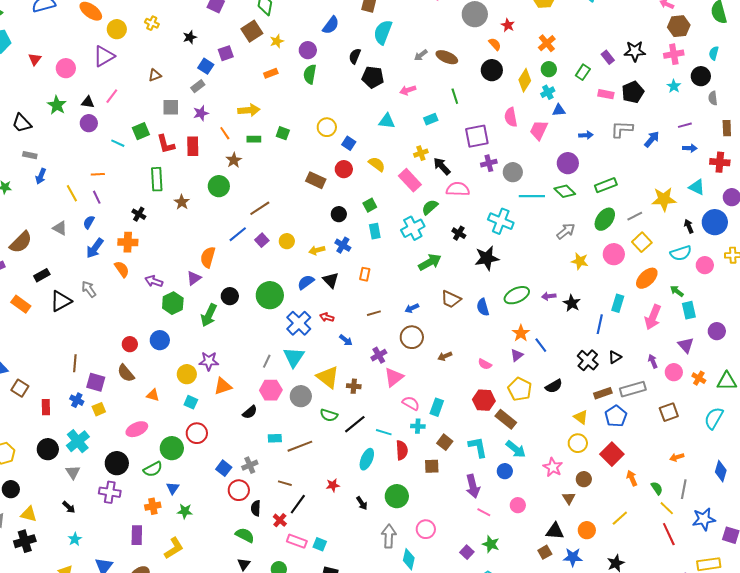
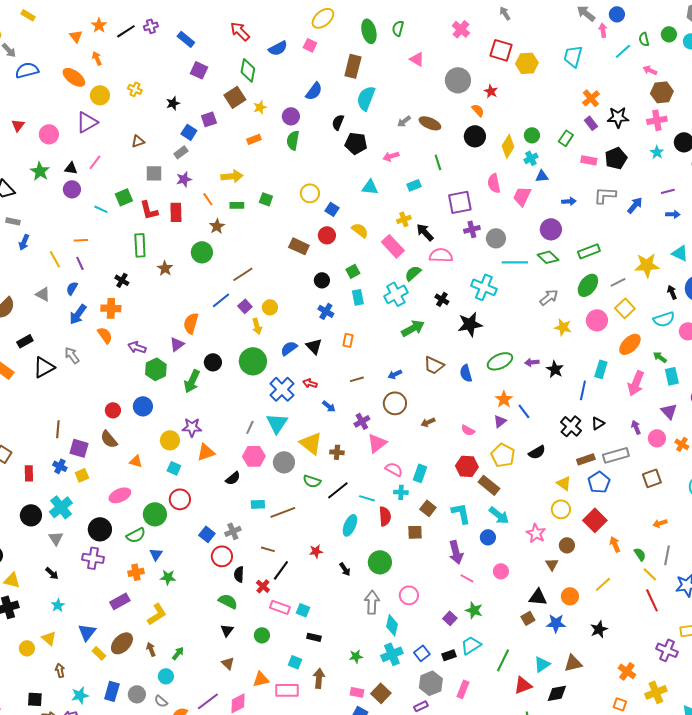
orange cross: (547, 43) -> (591, 98), moved
yellow arrow: (317, 250) -> (257, 326), moved, turned -91
purple rectangle: (137, 535) -> (120, 601), turned 60

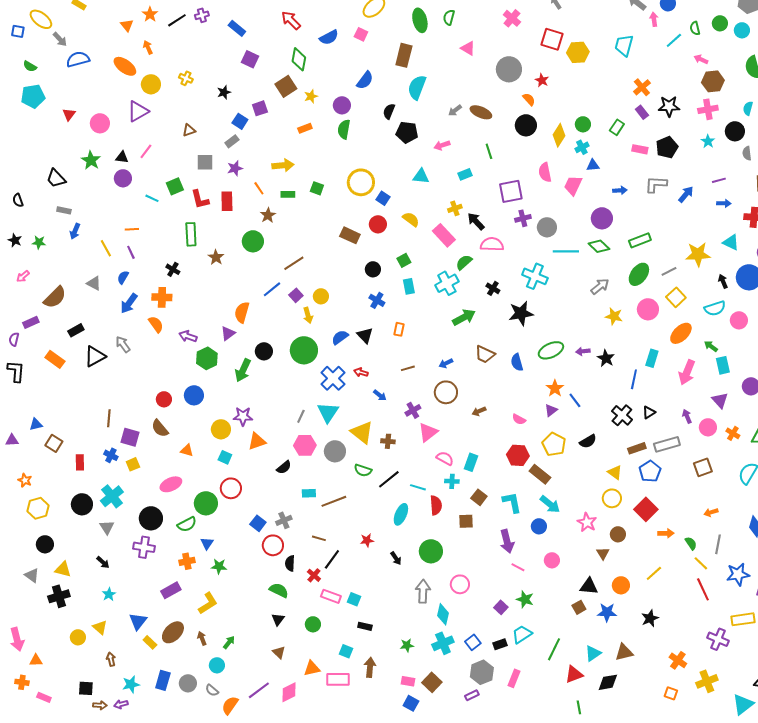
yellow circle: (310, 193) -> (361, 182), size x1.4
orange arrow: (615, 544) -> (666, 533), turned 112

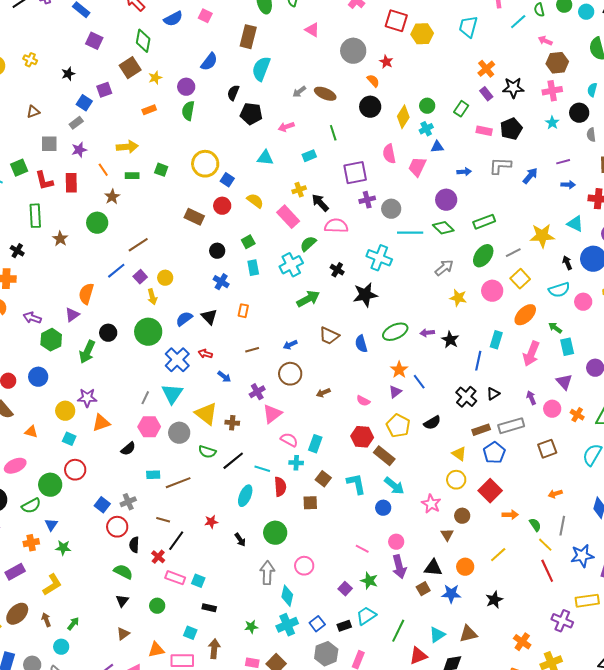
purple arrow: (507, 541) -> (399, 567), moved
brown triangle: (279, 652) -> (123, 634), turned 40

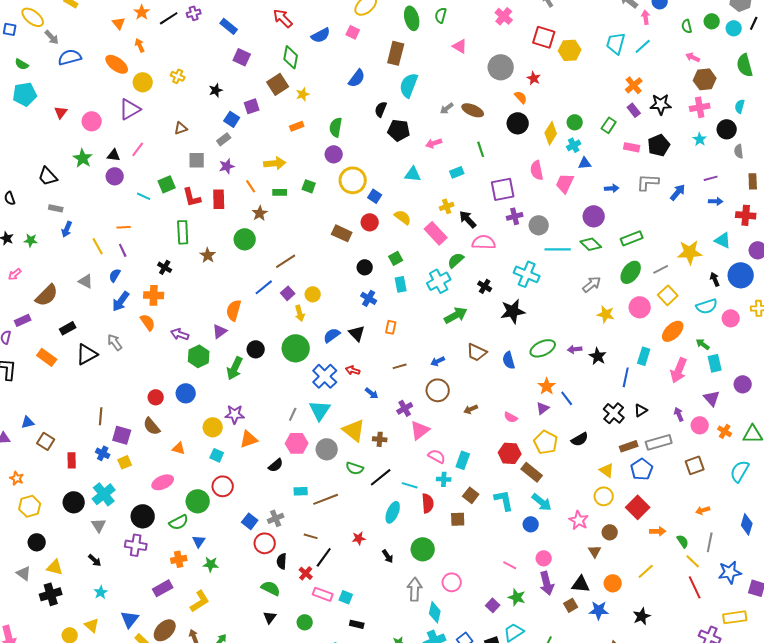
cyan line: (518, 22) -> (643, 46), moved
purple circle: (186, 87) -> (334, 154), moved

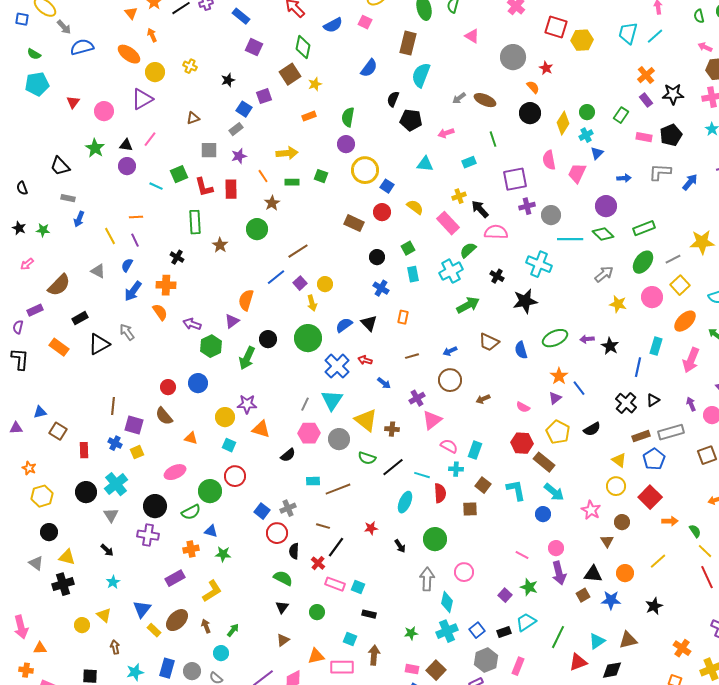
blue triangle: (585, 163) -> (597, 153), turned -40
orange triangle: (249, 439) -> (261, 429), turned 36
blue triangle: (199, 541) -> (211, 531), turned -48

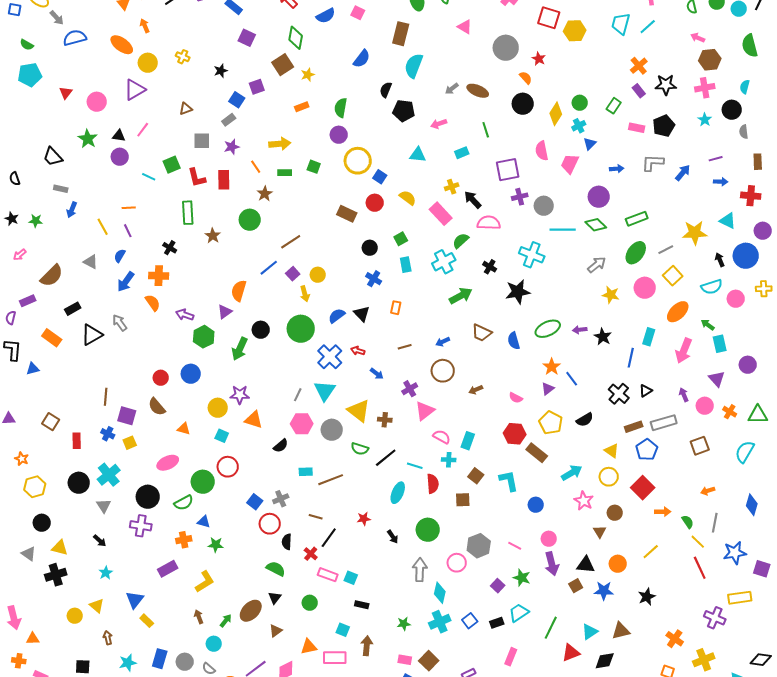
blue triangle: (40, 412) -> (33, 369), moved
cyan arrow: (554, 492) -> (572, 473), moved, turned -70
brown ellipse: (177, 620) -> (251, 611), moved
gray hexagon: (486, 660) -> (479, 546), moved

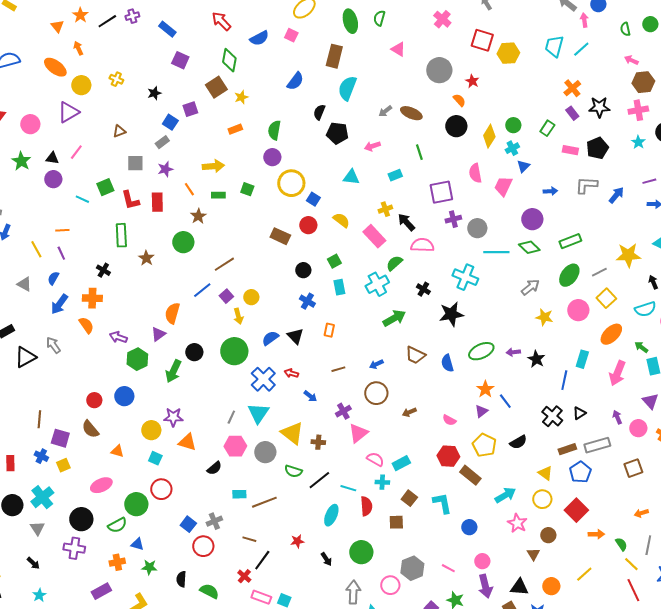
cyan rectangle: (468, 441) -> (401, 463), turned 42
black semicircle: (287, 542) -> (181, 579), moved

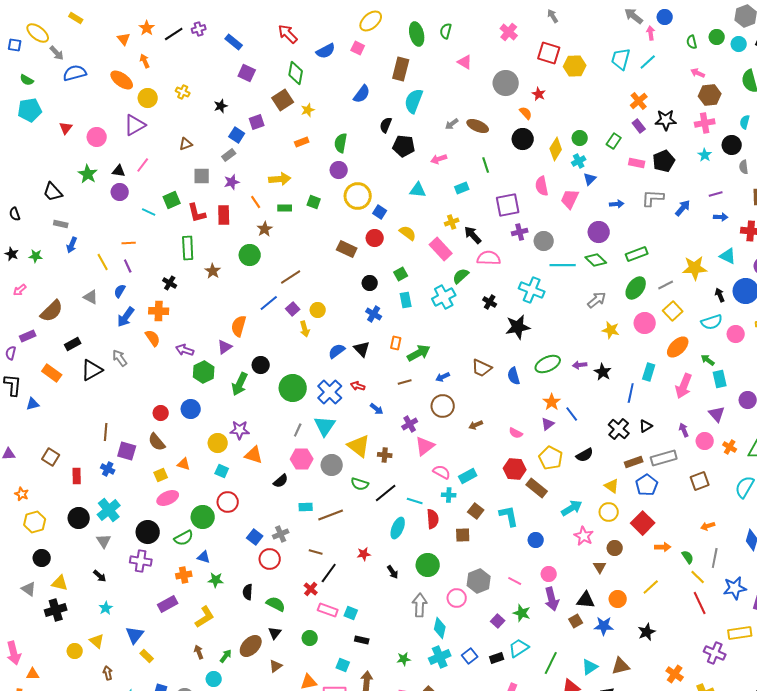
green arrow: (394, 318) -> (419, 353), moved
green circle: (234, 351) -> (293, 388), moved
yellow square: (63, 465) -> (161, 475), moved

